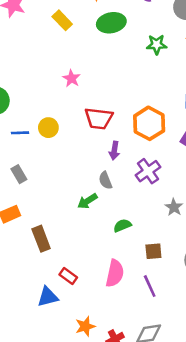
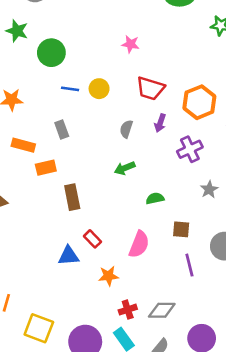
pink star: (71, 78) -> (131, 44), turned -30
gray semicircle: (105, 180) -> (126, 129), moved, turned 30
purple line: (150, 286) -> (189, 265), moved
orange star: (85, 326) -> (109, 276), moved

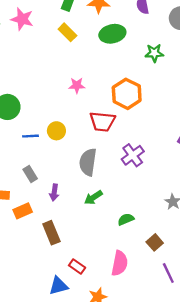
orange hexagon: (199, 102) -> (127, 94), moved
purple arrow: (160, 123) -> (54, 192), moved
gray semicircle: (126, 129) -> (88, 162), size x1.6
purple cross: (190, 149) -> (133, 155), moved
brown square: (181, 229) -> (155, 242), turned -35

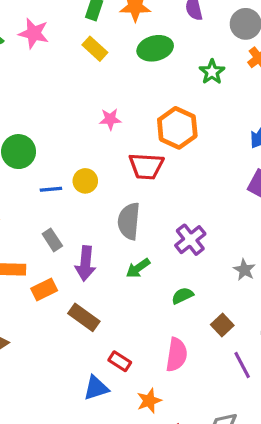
green star: (154, 53) -> (212, 72), turned -30
purple cross: (133, 155) -> (190, 240), moved
purple arrow: (54, 192) -> (85, 263), size x1.5
brown rectangle: (51, 233) -> (84, 317), turned -30

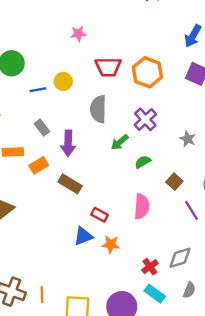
orange hexagon: (177, 128) -> (147, 72), moved
green arrow: (138, 268) -> (120, 142), moved
orange star: (149, 401) -> (111, 244), moved, turned 30

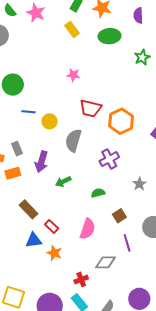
yellow circle: (63, 81) -> (50, 121), moved
gray rectangle: (42, 128) -> (17, 149), moved
green arrow: (120, 142) -> (63, 182), moved
brown rectangle: (70, 184) -> (28, 209), moved
gray diamond: (180, 258) -> (106, 262), moved

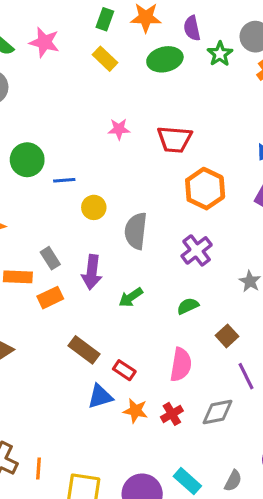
purple semicircle: (138, 16) -> (192, 28), moved
green star: (142, 57) -> (220, 54), moved
red trapezoid: (90, 108) -> (175, 139), moved
blue line: (29, 112) -> (64, 180), moved
red cross: (81, 279) -> (172, 414), moved

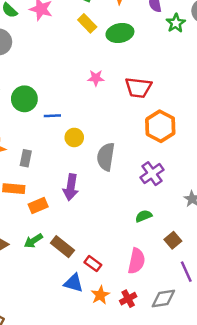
green ellipse: (165, 59) -> (120, 33), moved
gray rectangle: (50, 258) -> (26, 158), moved, turned 42
green arrow: (131, 297) -> (33, 241), moved
blue triangle: (100, 396) -> (74, 283), turned 30
orange star: (135, 411) -> (100, 295), turned 30

